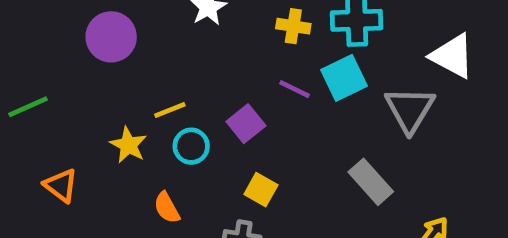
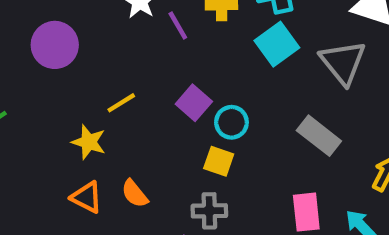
purple line: (294, 89) -> (178, 25), moved, turned 44
cyan circle: (191, 146) -> (231, 122), moved
orange triangle: (61, 185) -> (87, 197), moved

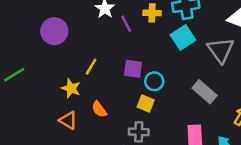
yellow line: (121, 103) -> (91, 67), turned -30
purple square: (194, 103) -> (133, 69), turned -36
orange semicircle: (135, 194) -> (99, 109), moved

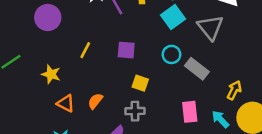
cyan circle: (154, 81) -> (171, 54), moved
yellow star: (71, 88) -> (51, 74), moved
orange semicircle: (99, 109) -> (95, 101), moved, turned 77

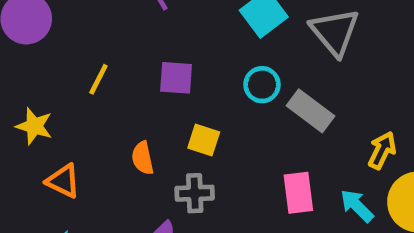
orange semicircle: (95, 101) -> (143, 158), moved, turned -49

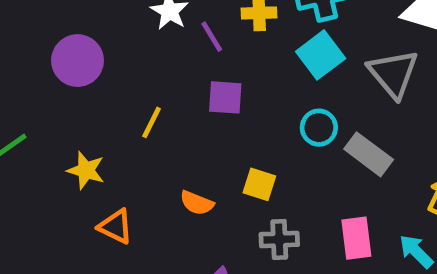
purple square: (176, 78) -> (225, 97), moved
orange semicircle: (143, 158) -> (197, 203), turned -56
gray cross: (195, 193) -> (279, 239), moved

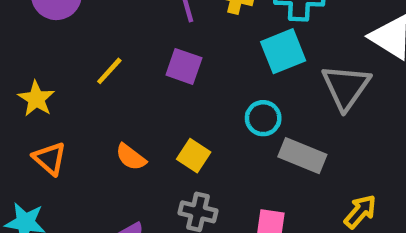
gray rectangle: (369, 154) -> (302, 156), turned -30

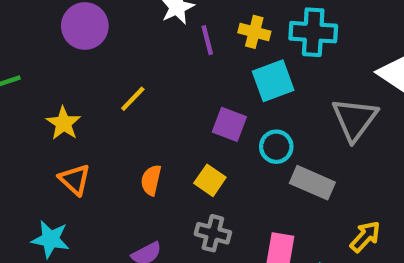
cyan square: (283, 51) -> (273, 81), moved
purple square: (184, 66) -> (229, 124), moved
orange semicircle: (131, 157) -> (151, 180), turned 64

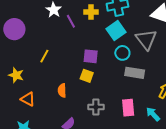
cyan square: (273, 81) -> (116, 30), moved
cyan circle: (276, 147) -> (122, 53), moved
yellow square: (210, 180) -> (87, 76), moved

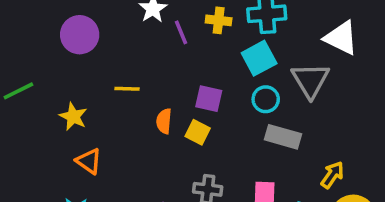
yellow line: (44, 56) -> (127, 89), turned 56
orange semicircle: (62, 90) -> (164, 121), moved

